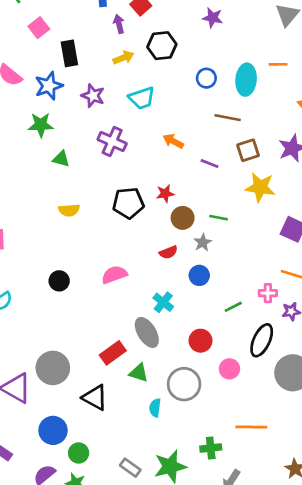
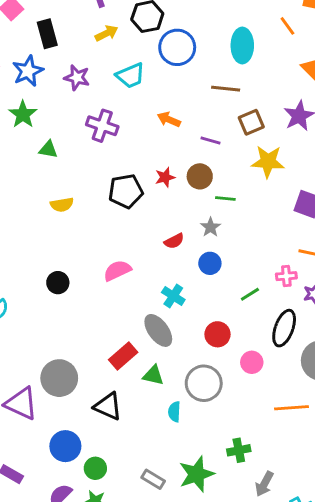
orange line: (278, 64) -> (287, 26), moved, turned 60
blue circle: (206, 78) -> (177, 47), moved, size x1.6
green star: (41, 125) -> (23, 114), turned -30
brown circle: (183, 218) -> (200, 176), moved
orange line: (251, 427) -> (292, 408), moved

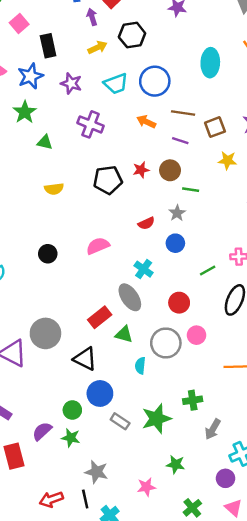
blue circle: (177, 47) -> (155, 81), moved
brown line: (226, 89) -> (183, 113), moved
yellow star: (268, 162) -> (227, 160), size x0.7
pink circle: (252, 362) -> (197, 335), moved
blue circle: (65, 446) -> (100, 393), moved

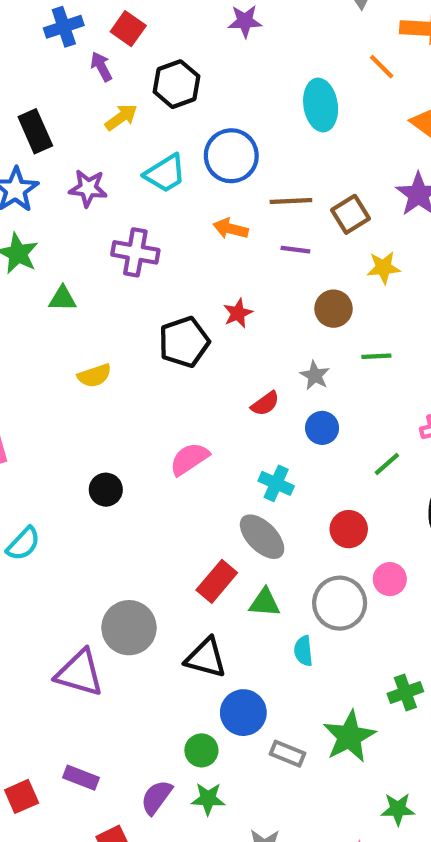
brown circle: (170, 170) -> (334, 309), moved
green line: (191, 190) -> (376, 356), moved

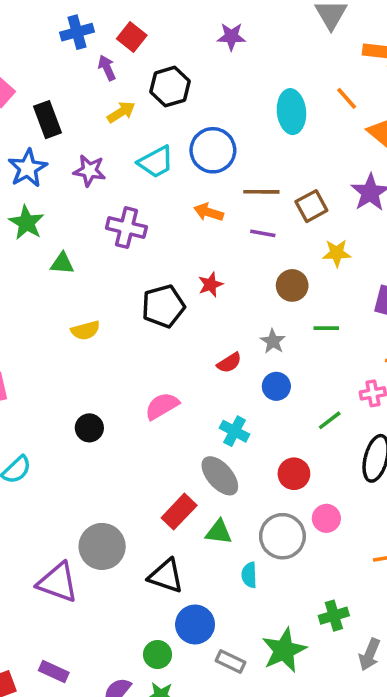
orange line: (382, 67) -> (347, 98), moved

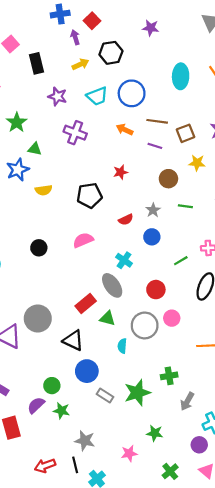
blue star: (28, 168) -> (18, 170), moved
black pentagon: (163, 306) -> (89, 195), moved
green circle: (158, 655) -> (52, 386), moved

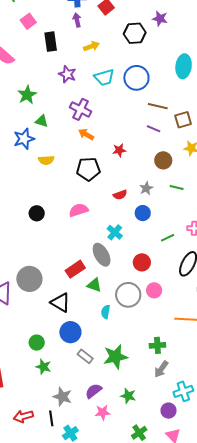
purple arrow: (75, 37) -> (77, 20), moved
black hexagon: (111, 53) -> (135, 33), moved
orange arrow: (125, 130) -> (86, 134), moved
green cross: (169, 376) -> (157, 345), moved
purple semicircle: (36, 405) -> (94, 391), moved

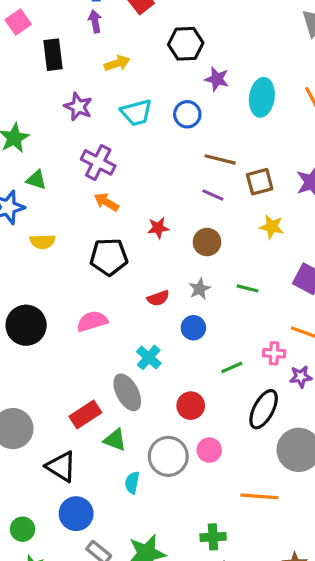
purple star: (160, 19) -> (217, 79), moved
blue circle: (136, 78) -> (187, 114), size x0.7
brown circle: (163, 160) -> (207, 242), moved
black circle: (37, 213) -> (26, 325), size x1.6

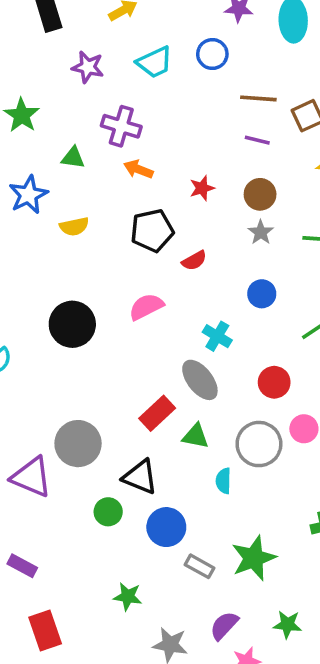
green triangle: (36, 180) -> (73, 158), moved
gray star: (200, 289) -> (261, 232), moved
red semicircle: (158, 298) -> (194, 261), moved
green circle: (23, 529) -> (108, 512), moved

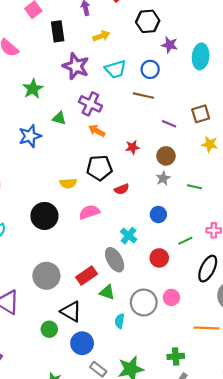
purple star: (88, 67) -> (76, 66), size x1.4
brown line: (258, 98) -> (143, 96), moved
yellow semicircle: (74, 227) -> (68, 183), moved
red circle: (274, 382) -> (159, 258), moved
gray circle: (78, 444) -> (46, 276), moved

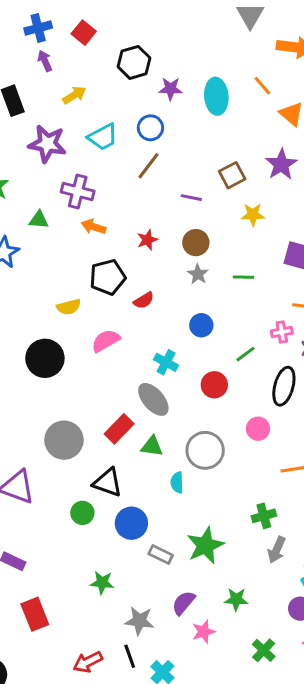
brown line: (143, 96) -> (148, 166), turned -54
pink circle: (171, 297) -> (258, 429), moved

